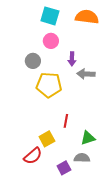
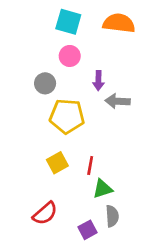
green triangle: (88, 138) -> (103, 189), moved
yellow square: (47, 139) -> (57, 163), moved
gray semicircle: (82, 158) -> (112, 216), turned 84

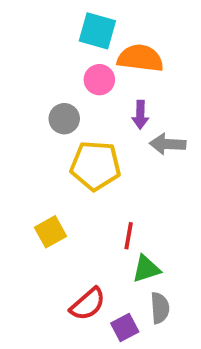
orange semicircle: (119, 23) -> (140, 58), moved
yellow square: (57, 163) -> (51, 232), moved
red semicircle: (45, 213) -> (88, 304), moved

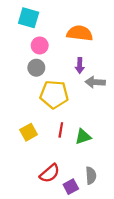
cyan square: (97, 31) -> (29, 18), moved
pink circle: (99, 80) -> (40, 45), moved
red line: (129, 236) -> (61, 130), moved
green triangle: (146, 269) -> (83, 137), moved

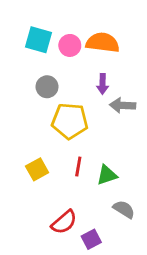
cyan square: (29, 18) -> (38, 40), moved
pink circle: (40, 45) -> (70, 45), moved
gray semicircle: (91, 176) -> (124, 209), moved, turned -54

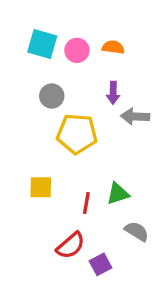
orange semicircle: (103, 43) -> (113, 47), size x0.6
red line: (78, 167) -> (86, 203), moved
yellow square: (37, 169) -> (41, 187), turned 30

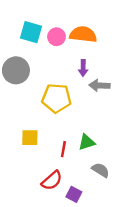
orange semicircle: (113, 47) -> (83, 34), size x1.6
gray circle: (52, 96) -> (16, 70), moved, size x1.5
purple square: (101, 264) -> (74, 194), turned -35

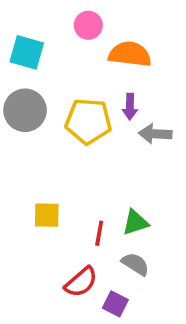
cyan square: (31, 32) -> (27, 52), moved
pink circle: (56, 37) -> (88, 25), moved
yellow pentagon: (56, 98) -> (88, 121), moved
gray semicircle: (101, 170) -> (135, 264), moved

